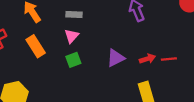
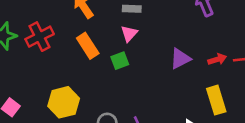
green square: (73, 60) -> (120, 61), moved

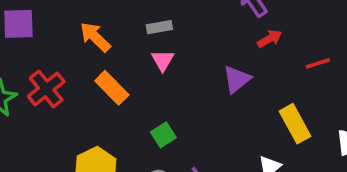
red arrow: (217, 59) -> (270, 39), moved
green square: (120, 61) -> (163, 135), moved

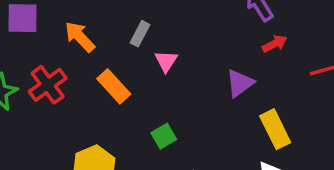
gray rectangle: (159, 27) -> (140, 34), moved, turned -55
orange arrow: (95, 37) -> (80, 37), moved
yellow rectangle: (295, 124) -> (275, 129), moved

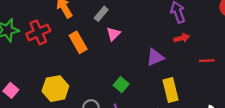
green square: (164, 136) -> (121, 85), moved, turned -32

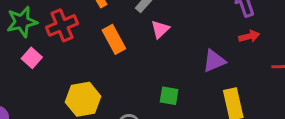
green square: (121, 85) -> (169, 96), turned -32
pink square: (11, 90) -> (32, 58), moved

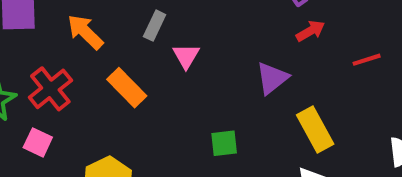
pink square: (32, 58) -> (38, 142), moved

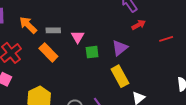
gray rectangle: (155, 26) -> (53, 30), moved, turned 64
yellow rectangle: (315, 130) -> (120, 76), moved
green square: (224, 143) -> (92, 52), moved

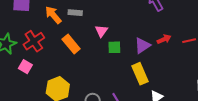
red arrow: (139, 25) -> (164, 39), moved
gray rectangle: (53, 30) -> (75, 13), moved

